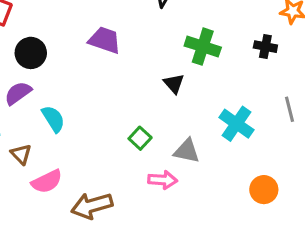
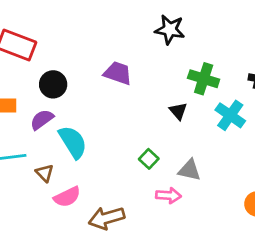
cyan semicircle: (53, 119) -> (73, 142), size x1.4
cyan cross: (236, 124) -> (230, 115), moved

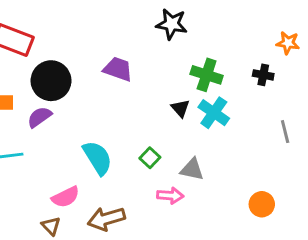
black circle: (53, 84) -> (51, 81), size x1.4
cyan cross: (230, 115) -> (214, 113), moved
cyan semicircle: (73, 142) -> (98, 158), moved
brown triangle: (45, 173) -> (51, 226), moved

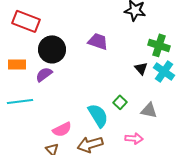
cyan semicircle: (98, 158) -> (98, 115), moved
pink arrow: (170, 196) -> (134, 138), moved

